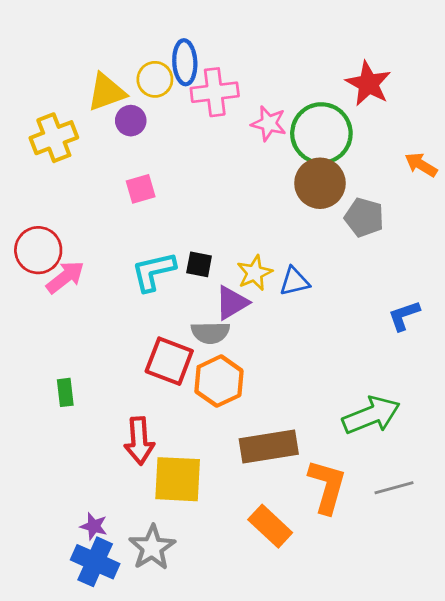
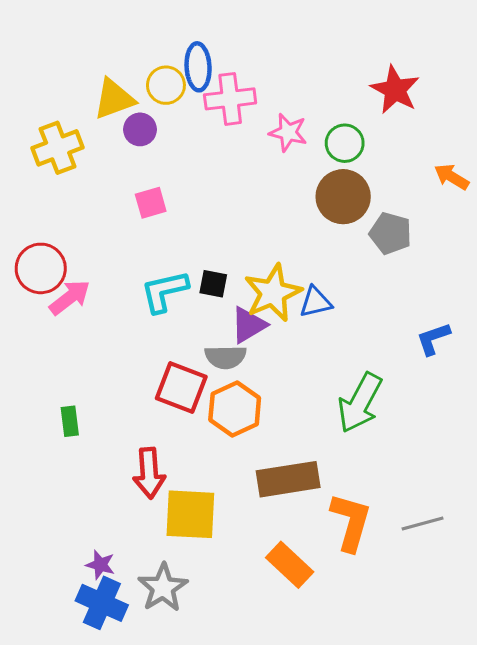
green circle: (321, 133) -> (345, 143), size x0.6
yellow star: (255, 273) -> (273, 293), size x1.5
green arrow: (371, 415) -> (360, 403), moved, turned 140

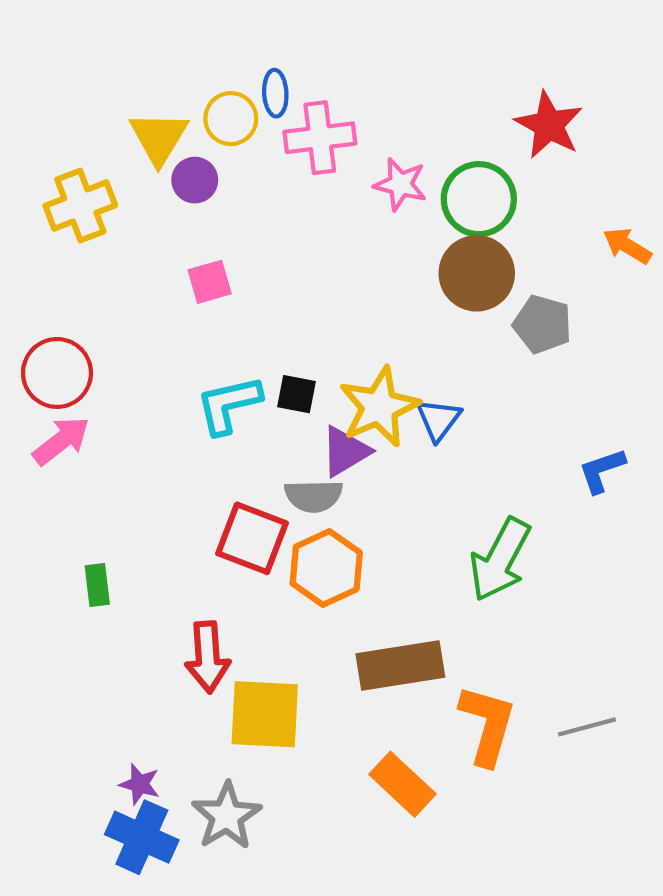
blue ellipse: (198, 67) -> (275, 93), size x0.7
yellow triangle: (114, 99) -> (159, 138), turned -39
green circle: (345, 143) -> (479, 199), size x1.4
pink arrow: (70, 297) -> (61, 441), moved
blue triangle: (316, 302) -> (439, 420), turned -40

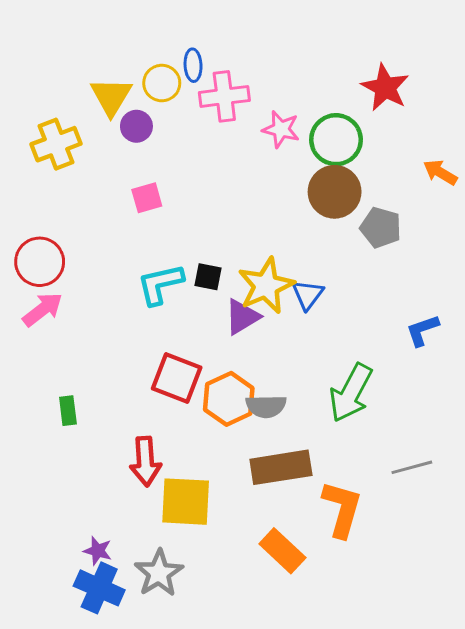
gray semicircle: (313, 496) -> (266, 406), moved
gray line: (587, 727) -> (412, 467), moved

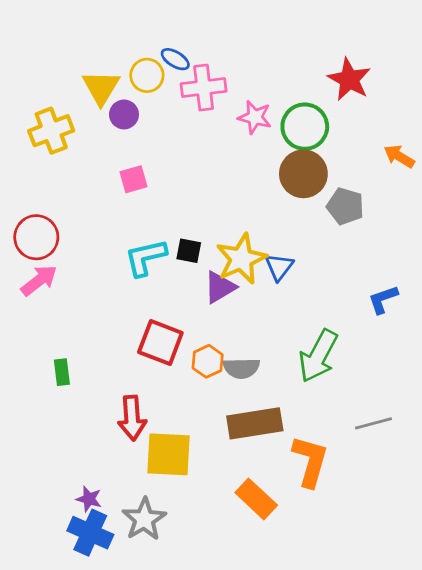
blue ellipse: (193, 65) -> (175, 59), turned -56
orange hexagon: (229, 399) -> (208, 361), size x0.7

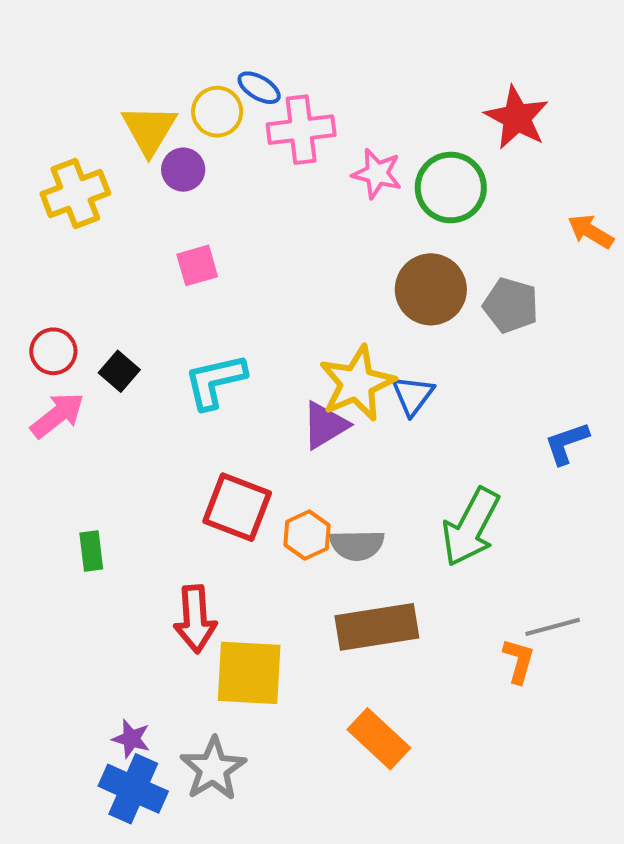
brown circle: (303, 174) -> (431, 289), moved
red circle: (36, 237) -> (53, 351), size x0.7
black square: (189, 251) -> (119, 371), moved, turned 30
orange L-shape: (310, 461) -> (519, 661), moved, size x0.6

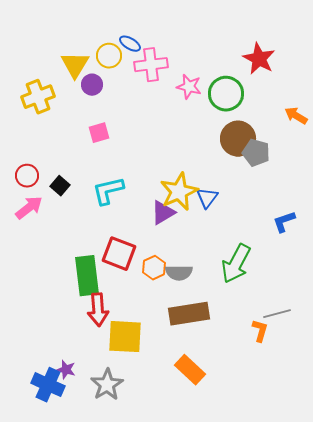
brown circle: (431, 289) -> (238, 139), moved
green rectangle: (91, 551) -> (87, 276), moved, size x2.0
blue cross: (133, 789) -> (48, 385), moved

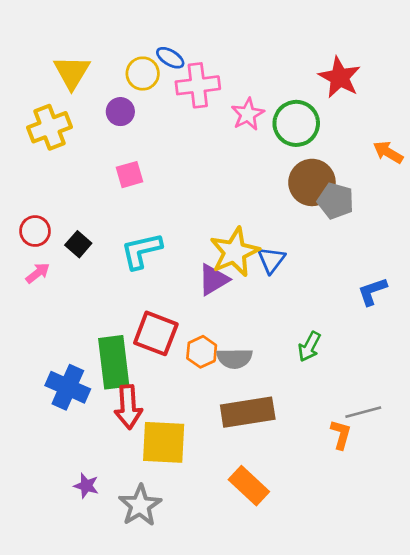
yellow triangle: (75, 65) -> (72, 72), moved
pink star: (189, 87) -> (248, 114), turned 30
pink arrow: (29, 208) -> (38, 273), size x0.7
green arrow: (236, 264) -> (309, 347), size x0.6
blue cross: (48, 385) -> (68, 387), moved

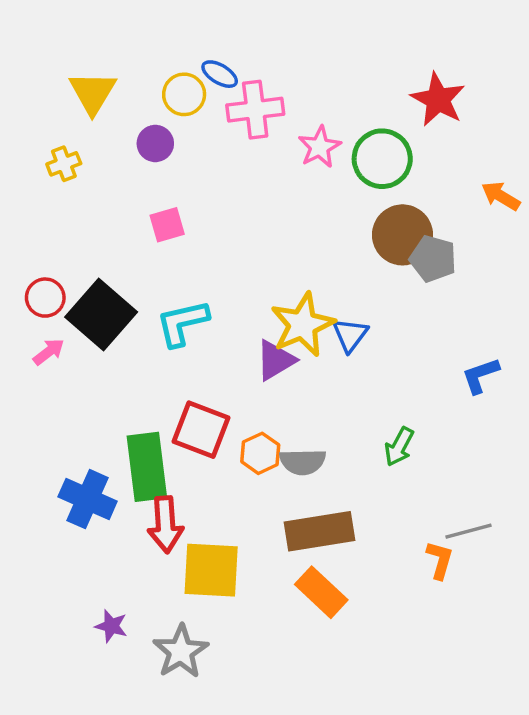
yellow cross: (49, 127) -> (64, 164), size x0.6
black square: (78, 244) -> (101, 314), size x2.0
orange rectangle: (249, 486) -> (321, 592), moved

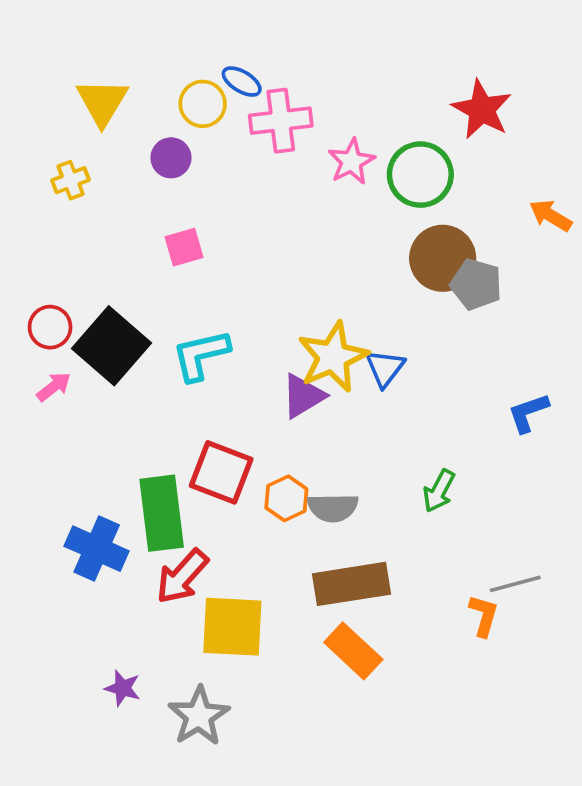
red arrow: (165, 524) -> (182, 576), turned 46

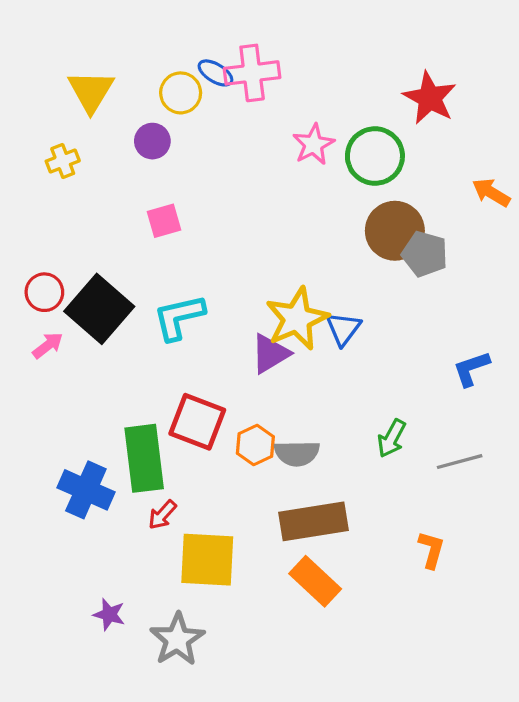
pink cross: (281, 121) -> (252, 73), moved
red arrow: (182, 576) -> (162, 515), size x0.6
gray line: (515, 584) -> (460, 462), moved

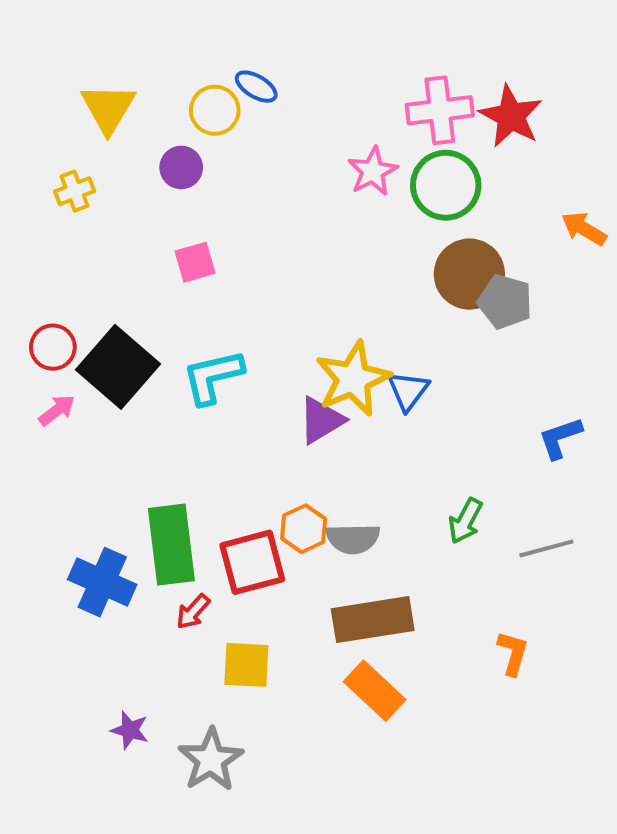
pink cross: (252, 73) -> (440, 110), moved
red square: (197, 422) -> (252, 562), moved, turned -36
yellow square: (207, 560) -> (246, 665), size x0.7

